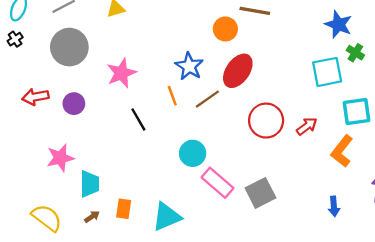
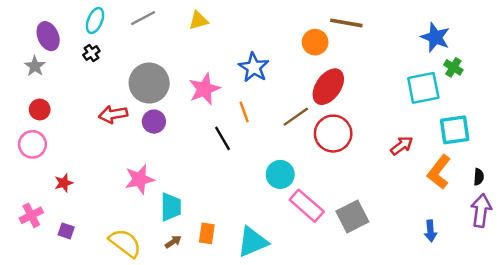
gray circle: (69, 47) -> (149, 83), moved
blue star: (189, 66) -> (254, 67), moved
orange line: (172, 96) -> (244, 112), moved
red circle: (266, 121) -> (333, 134), moved

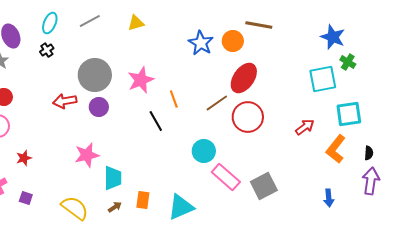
blue star: (254, 67) -> (201, 43), moved

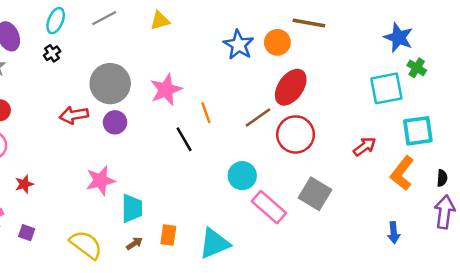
gray square: (264, 186) -> (315, 194), moved, turned -32

